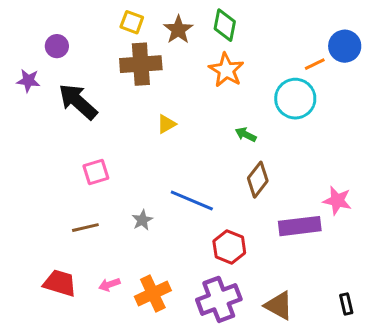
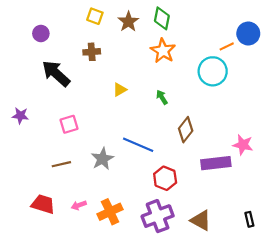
brown cross: (141, 64) -> (92, 52), moved, size x0.6
purple star: (28, 81) -> (20, 116), moved
green arrow: (246, 135) -> (162, 97), moved, turned 32
gray star: (142, 220) -> (102, 159), size x1.5

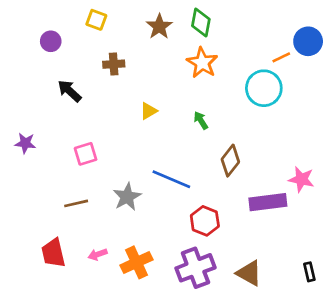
yellow square: (95, 16) -> (96, 20), moved
black arrow: (56, 73) -> (69, 91), size x0.7
red trapezoid: (43, 204) -> (53, 253), turned -120

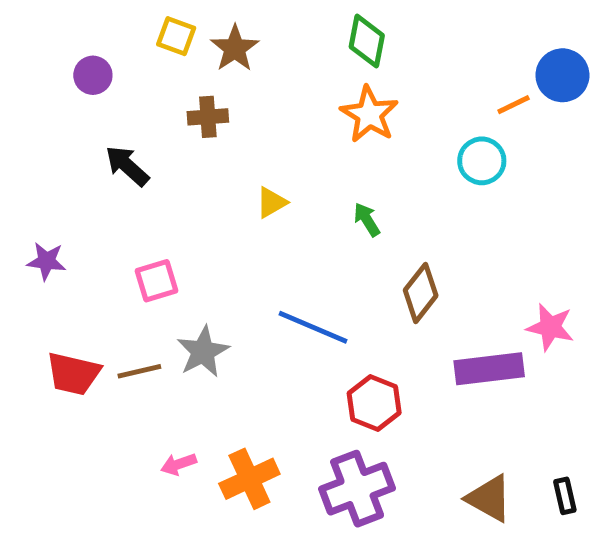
brown star: (159, 27) -> (235, 48), moved
cyan circle: (264, 88) -> (482, 161), size x0.7
gray star: (127, 197) -> (203, 352), moved
red trapezoid: (53, 253) -> (73, 374), moved, turned -64
brown triangle: (249, 273) -> (489, 498), moved

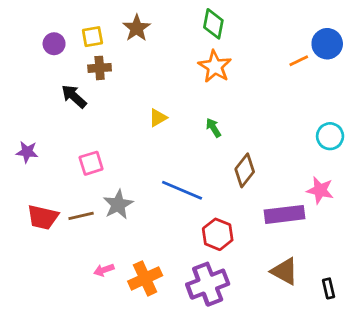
yellow square: (176, 36) -> (92, 37), moved, turned -30
brown cross: (208, 117) -> (100, 68), moved
cyan circle: (482, 161) -> (330, 136), moved
brown triangle: (489, 498) -> (285, 271), moved

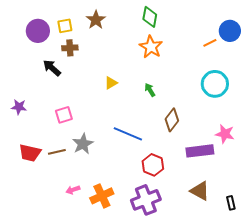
purple circle: (54, 44) -> (38, 31), size x1.5
cyan circle: (330, 136) -> (215, 84), moved, size x1.4

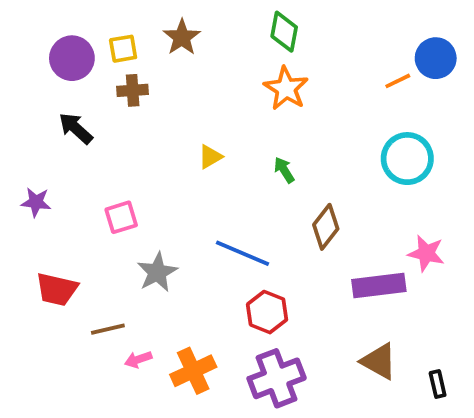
black arrow: (52, 68) -> (76, 128), moved
brown line: (57, 152) -> (108, 329), moved
red hexagon: (153, 165) -> (267, 312), moved

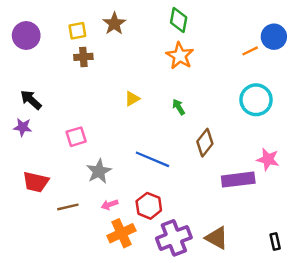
purple circle: (72, 58) -> (26, 35), moved
black arrow: (76, 128) -> (31, 100), moved
red hexagon: (267, 312) -> (149, 206), moved
pink arrow: (138, 359) -> (110, 205), moved
brown triangle: (379, 361) -> (217, 238), moved

